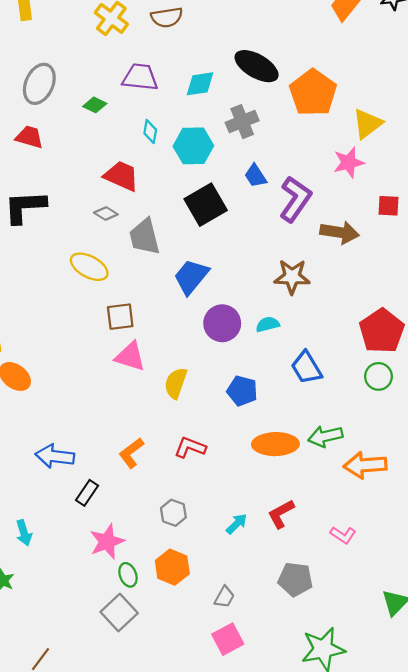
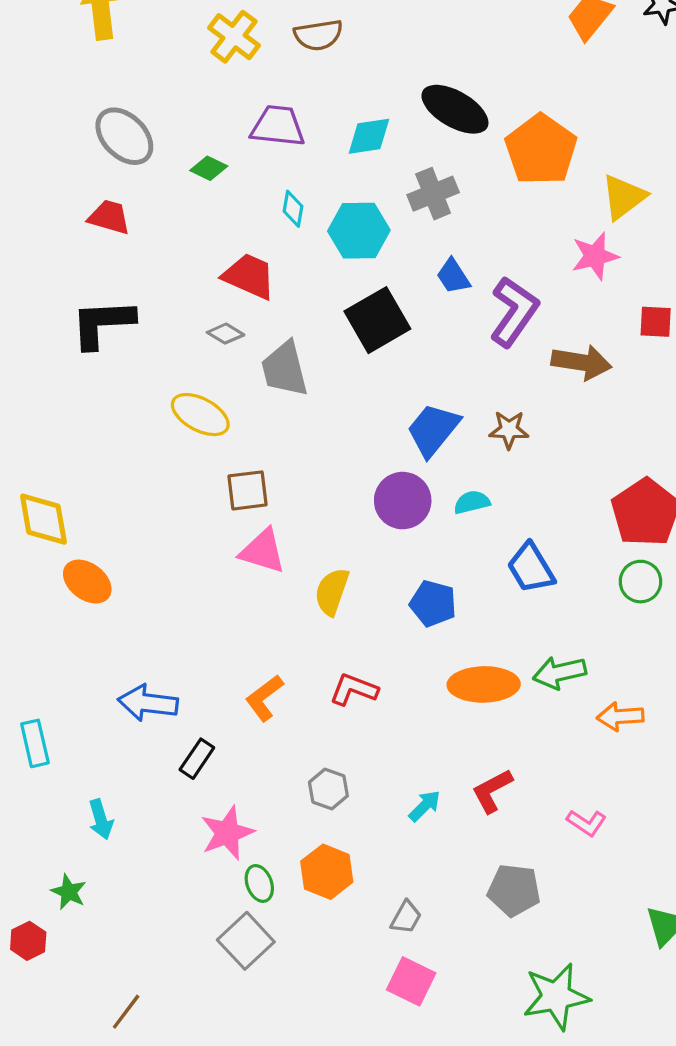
gray ellipse: (39, 84) -> (124, 136), turned -69
blue trapezoid: (191, 277) -> (433, 430), moved
brown star: (292, 277) -> (509, 430), size x0.7
orange arrow: (365, 465) -> (620, 716), size x0.7
pink square: (228, 639) -> (411, 981), turned -36

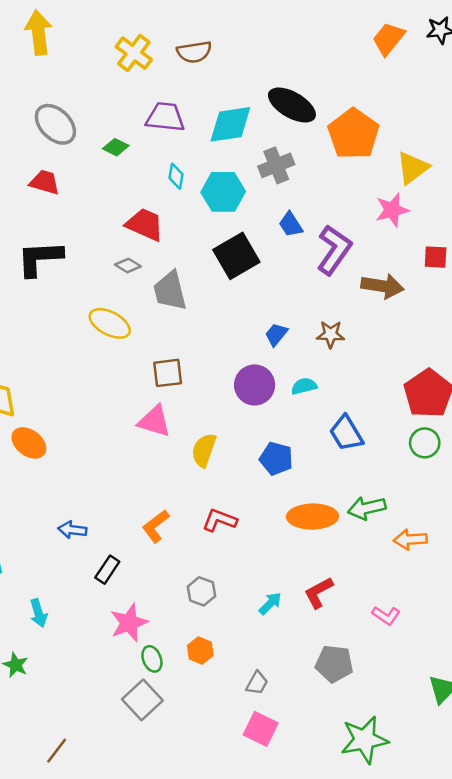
cyan diamond: (369, 136) -> (230, 124), size x1.4
blue trapezoid: (433, 430) -> (276, 334), size x0.6
brown square: (247, 490) -> (168, 373), moved
blue arrow: (148, 703) -> (72, 530), size x0.7
orange hexagon: (327, 872) -> (200, 650), size x0.7

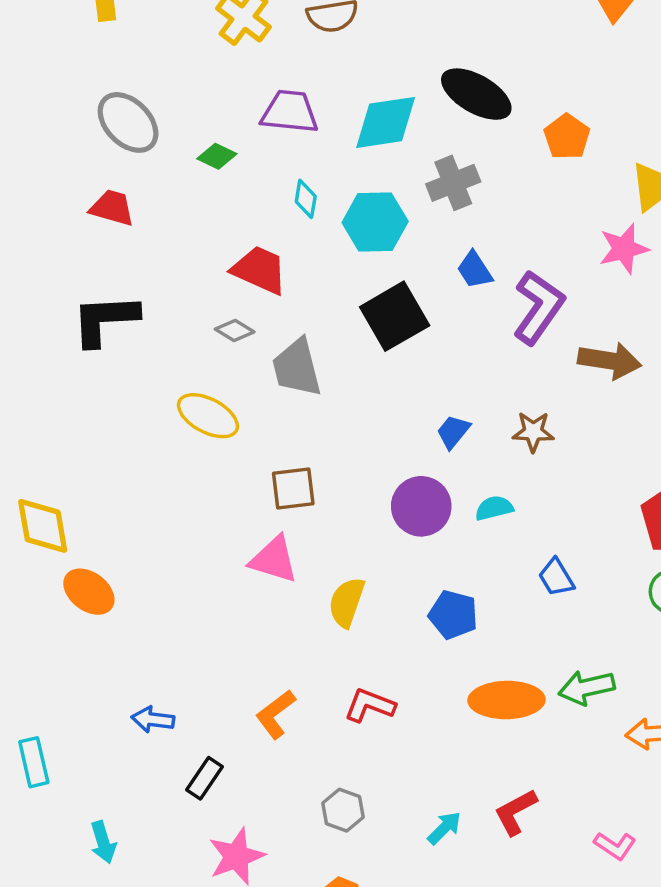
orange pentagon: (353, 134) -> (567, 137), size x0.6
blue trapezoid: (346, 433) -> (556, 577), size x0.7

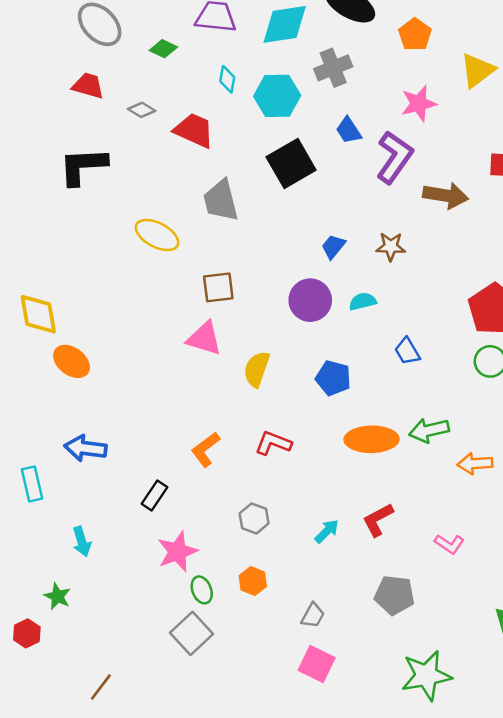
pink star: (624, 249) -> (419, 104), moved
gray diamond: (235, 330) -> (142, 110), moved
blue arrow: (153, 720) -> (86, 448), moved, size x1.4

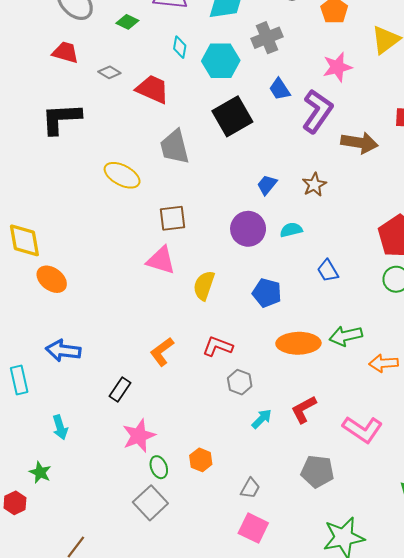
brown star: (391, 247) -> (314, 185), turned -30
gray hexagon: (254, 518) -> (240, 382), moved
pink L-shape: (449, 544) -> (363, 429), size x1.6

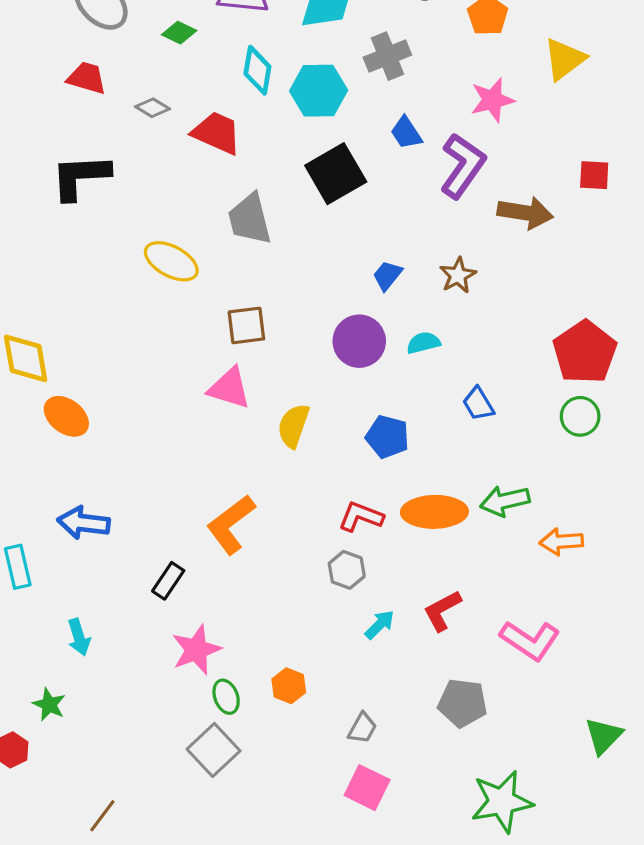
cyan diamond: (180, 47) -> (257, 70), size x1.4
red L-shape: (218, 346) -> (361, 517), moved
orange L-shape: (162, 352) -> (231, 524), size x1.4

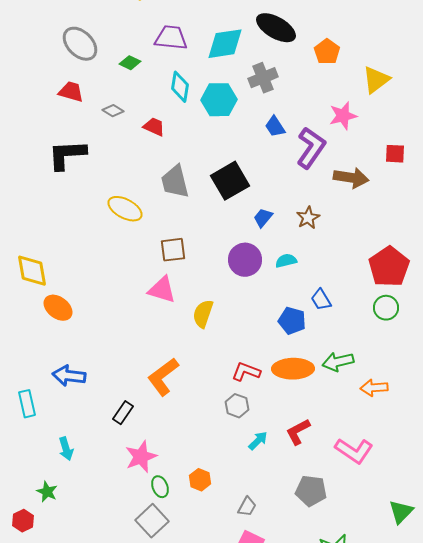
pink star: (492, 100) -> (343, 116), moved
red trapezoid: (217, 133) -> (154, 127), size x0.7
black square: (336, 174) -> (230, 181), moved
blue pentagon: (387, 437) -> (292, 321), moved

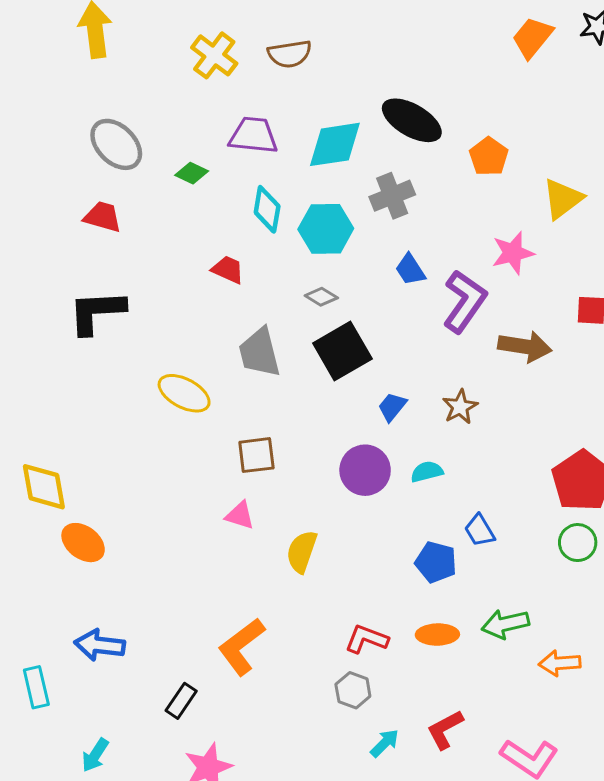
gray diamond: (113, 111) -> (321, 297), moved
pink triangle: (162, 290) -> (240, 515), size x0.7
orange ellipse: (293, 369) -> (437, 635), size x0.7
cyan arrow: (66, 449) -> (95, 755), turned 50

